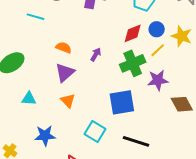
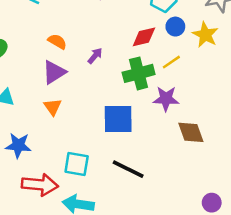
blue circle: (157, 29) -> (175, 27), moved
yellow star: (182, 36) -> (205, 35), moved
cyan square: (95, 131) -> (77, 164), moved, turned -30

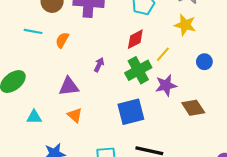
blue circle: (175, 27) -> (204, 62), moved
orange semicircle: (57, 42) -> (62, 40), moved, turned -77
purple triangle: (54, 72) -> (69, 86), turned 40

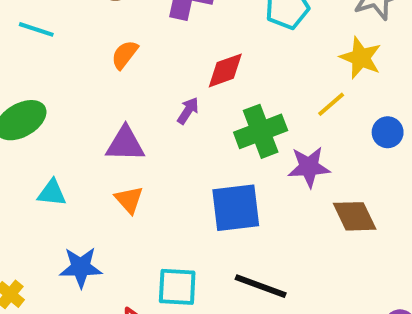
cyan line: (33, 31) -> (36, 29), moved
red diamond: (135, 39) -> (225, 70), moved
yellow line: (163, 54) -> (331, 104), moved

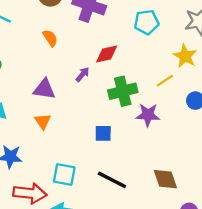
orange semicircle: (125, 55) -> (50, 38), turned 102
blue square: (236, 208) -> (103, 133), size x0.6
brown diamond: (355, 216) -> (165, 179), moved

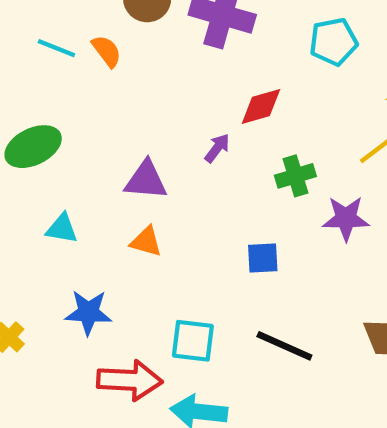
orange semicircle: (50, 38) -> (107, 51), moved
green cross: (123, 91) -> (295, 176), size x0.7
orange triangle: (43, 121) -> (146, 242), turned -36

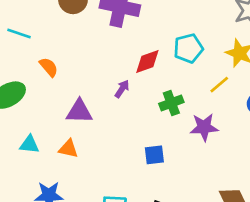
cyan pentagon: (333, 42) -> (188, 48), moved
orange semicircle: (107, 51) -> (49, 67), moved
orange triangle: (146, 242) -> (68, 149), moved

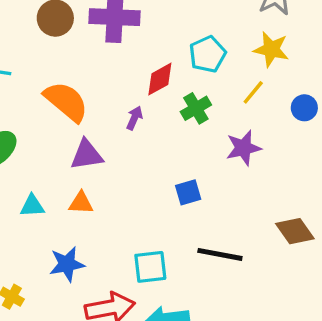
orange semicircle: (49, 67) -> (66, 101), moved, size x1.8
green cross: (171, 103) -> (196, 108), moved

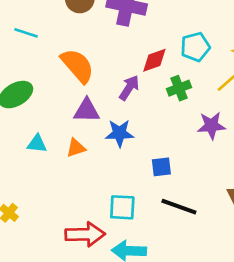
purple arrow: (134, 118) -> (129, 88), size x1.4
blue square: (188, 192) -> (161, 167), moved
orange triangle: (81, 203) -> (76, 148), turned -30
blue star: (67, 264) -> (120, 133), moved

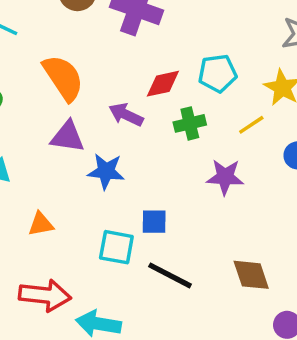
purple arrow: (129, 88) -> (126, 115), turned -105
orange triangle: (76, 148) -> (41, 224), moved
cyan square: (122, 207) -> (116, 247), moved

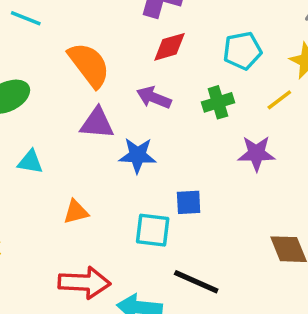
red diamond: (163, 84) -> (169, 47), moved
black line: (170, 275) -> (196, 282), moved

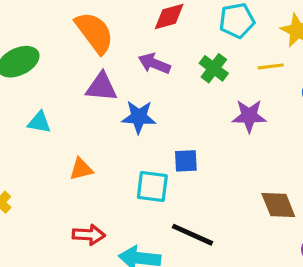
yellow line: (279, 100) -> (271, 66), turned 30
green cross: (218, 102) -> (214, 68), turned -36
red arrow: (84, 283) -> (89, 235), size x0.7

